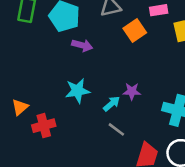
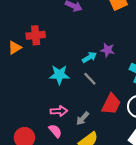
cyan star: (77, 91) -> (59, 75), moved
red cross: (44, 126) -> (36, 35), moved

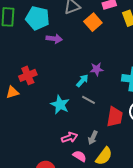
orange triangle: (15, 48) -> (12, 92), turned 32
cyan star: (59, 75) -> (60, 105), turned -30
pink semicircle: (55, 131) -> (80, 156), moved

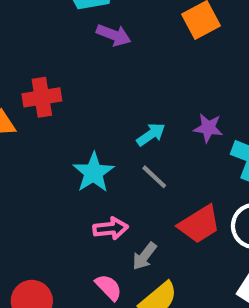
purple star: (97, 69) -> (208, 128), moved
red trapezoid: (115, 117) -> (199, 224), turned 35
pink arrow: (69, 138) -> (111, 229), moved

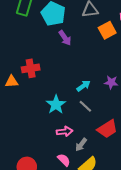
purple arrow: (114, 35) -> (65, 38), turned 35

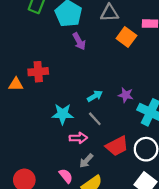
orange square: (107, 30) -> (126, 37), turned -30
cyan star: (56, 105) -> (63, 114), turned 30
pink arrow: (65, 131) -> (78, 138), moved

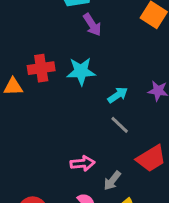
cyan star: (63, 114) -> (81, 71), moved
pink arrow: (78, 138) -> (83, 163), moved

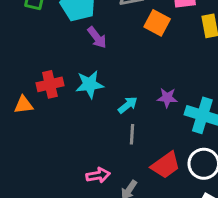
gray line: (120, 125) -> (132, 134), turned 54

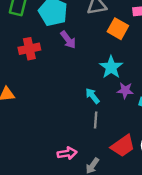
red cross: (50, 84) -> (29, 49), moved
cyan star: (90, 84) -> (111, 67), moved, turned -30
cyan arrow: (128, 105) -> (92, 96), turned -91

